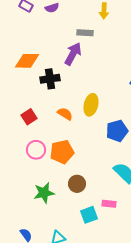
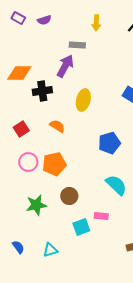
yellow ellipse: (91, 105) -> (83, 100), moved

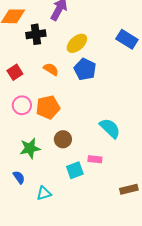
yellow ellipse: (83, 100) -> (77, 43), turned 35
blue pentagon: (109, 143) -> (85, 69), moved, turned -30
blue semicircle: (18, 247) -> (19, 177), moved

